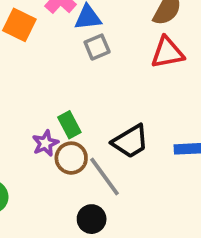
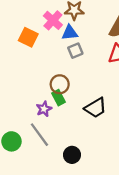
brown circle: (71, 158) -> (60, 84), moved
gray line: (104, 177) -> (39, 135), moved

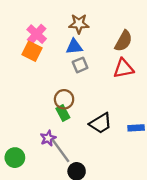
pink cross: (53, 20) -> (37, 34), moved
purple star: (44, 109) -> (48, 138), moved
gray line: (39, 135) -> (61, 151), moved

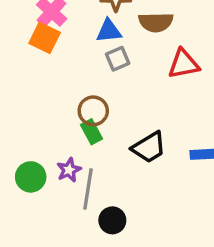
brown semicircle: (123, 41) -> (156, 22), moved, turned 60
gray line: (61, 151) -> (88, 189), turned 45
green circle: (15, 158) -> (31, 177), moved

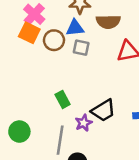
gray square: (118, 59) -> (81, 48), turned 35
brown circle: (93, 111) -> (54, 40), moved
purple star: (69, 170) -> (84, 123), moved

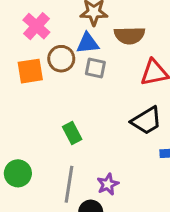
orange square: (29, 33) -> (30, 71), moved, turned -35
black trapezoid: (103, 111) -> (146, 121), moved
purple star: (84, 123) -> (108, 184), moved

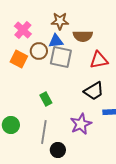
gray square: (95, 68) -> (61, 57), size x1.6
orange square: (30, 71) -> (19, 59), turned 36
purple star: (108, 184) -> (81, 124), moved, size x1.5

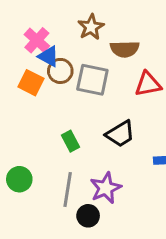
brown star: (60, 21) -> (91, 27), turned -30
blue triangle: (56, 41) -> (49, 56), moved, turned 35
black trapezoid: (94, 91) -> (120, 134), moved
purple star: (81, 124) -> (106, 188), moved

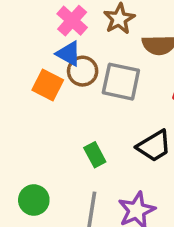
pink cross: (37, 40) -> (72, 21), moved

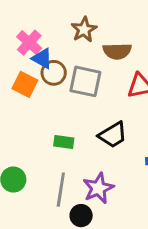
pink cross: (72, 21) -> (29, 43), moved
green rectangle: (95, 155) -> (64, 142), turned -54

